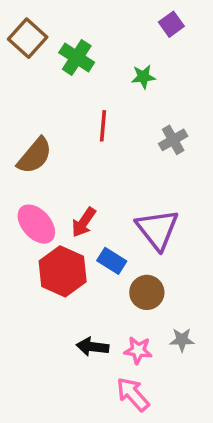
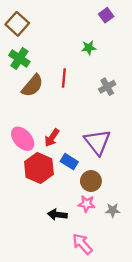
green cross: (77, 57) -> (19, 59), moved
brown semicircle: (35, 156) -> (32, 86), moved
pink star: (138, 350) -> (87, 204), moved

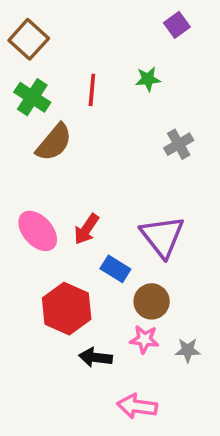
red line: (64, 78) -> (92, 90), moved
red hexagon: (39, 168) -> (67, 309), moved
pink arrow: (82, 244) -> (137, 406), turned -40

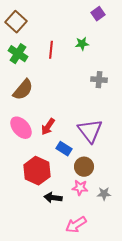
brown semicircle: (54, 142) -> (23, 90), moved
gray cross: (179, 144) -> (99, 80), turned 35
pink arrow: (137, 406) -> (76, 225), turned -40

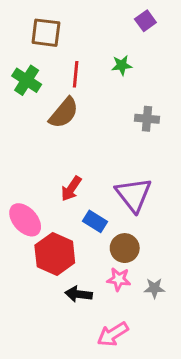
brown square: (16, 22) -> (46, 33), moved, turned -35
brown semicircle: (23, 90) -> (64, 113), moved
pink ellipse: (21, 128) -> (25, 220), moved

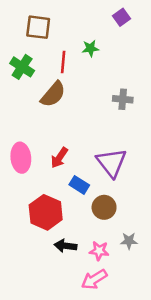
green star: (122, 65) -> (90, 48), moved
pink ellipse: (25, 220) -> (21, 158), moved, turned 36
pink star: (119, 279) -> (99, 251), moved

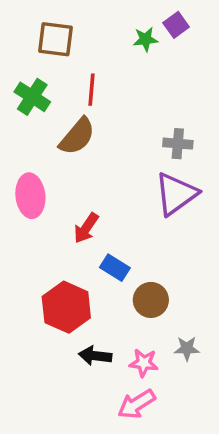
green star: (90, 48) -> (145, 39), moved
pink ellipse: (21, 158) -> (30, 196), moved
purple triangle: (112, 163) -> (176, 194), moved, turned 32

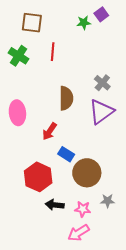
brown semicircle: (77, 136) -> (66, 98), moved, turned -40
gray cross: (178, 144) -> (102, 83), turned 35
brown circle: (151, 300) -> (87, 173), size x1.4

